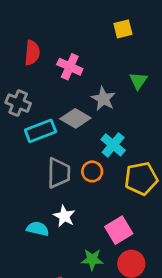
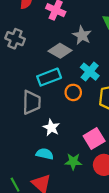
cyan rectangle: (40, 131) -> (49, 77), moved
gray trapezoid: (59, 173) -> (32, 102), moved
cyan semicircle: (38, 229) -> (45, 154), moved

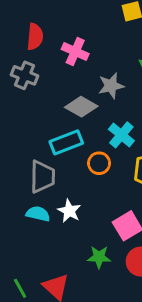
gray star: (82, 35) -> (111, 86), turned 30
gray cross: (15, 39) -> (25, 75), moved
cyan semicircle: (45, 154) -> (38, 214), moved

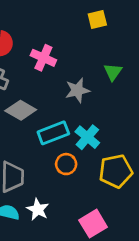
gray diamond: (81, 107) -> (21, 110), moved
cyan rectangle: (66, 142) -> (53, 133), moved

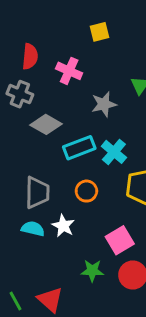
yellow square: (97, 19) -> (99, 32), moved
orange circle: (66, 164) -> (86, 191), moved

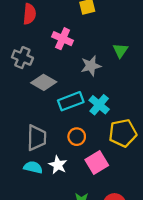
red semicircle: (30, 56) -> (29, 14), moved
pink square: (120, 240) -> (97, 163), moved

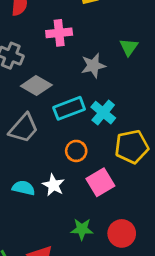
pink cross: (63, 39) -> (59, 33), turned -30
gray trapezoid: (37, 138) -> (24, 128), moved, turned 40

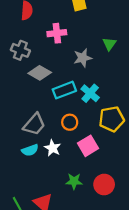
gray trapezoid: (24, 128) -> (34, 124), moved
cyan semicircle: (24, 188) -> (30, 150), turned 147

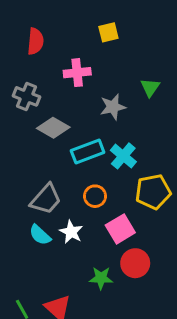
cyan semicircle: (30, 150) -> (40, 235), turned 63
red circle: (104, 184) -> (135, 263), moved

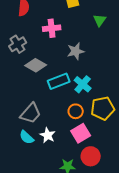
green triangle: (150, 87) -> (100, 20), moved
gray cross: (27, 96) -> (18, 44), turned 36
orange circle: (95, 196) -> (76, 111), moved

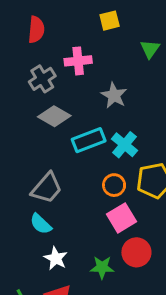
gray cross: (18, 44) -> (42, 79), moved
gray star: (76, 51) -> (114, 95), turned -30
white star: (48, 135) -> (56, 258), moved

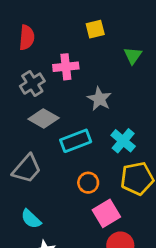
cyan cross: (124, 145) -> (123, 141), moved
orange circle: (114, 185) -> (88, 183), moved
gray trapezoid: (47, 188) -> (27, 169), moved

